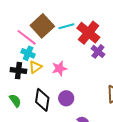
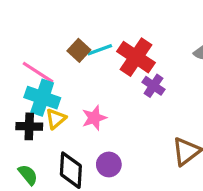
brown square: (42, 26) -> (79, 50), moved, size x0.6
cyan cross: (28, 53) -> (42, 98), size x1.5

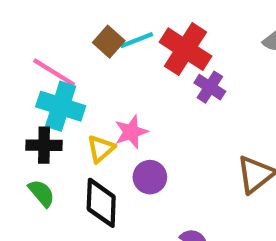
yellow triangle: (56, 119) -> (101, 149), moved
purple circle: (109, 164) -> (150, 177), moved
green semicircle: (28, 175) -> (42, 193), moved

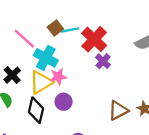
cyan cross: (61, 106) -> (46, 58), moved
black cross: (44, 145) -> (12, 75), turned 36
yellow triangle: (101, 149) -> (41, 82), size x1.6

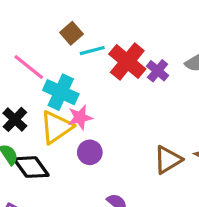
brown square: (55, 28) -> (71, 33), moved
purple cross: (103, 61) -> (158, 71), moved
black diamond: (36, 110) -> (31, 167), moved, turned -45

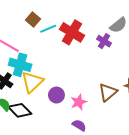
purple cross: (158, 71) -> (104, 41), moved
cyan cross: (61, 92) -> (20, 65), moved
pink star: (80, 117) -> (79, 102), moved

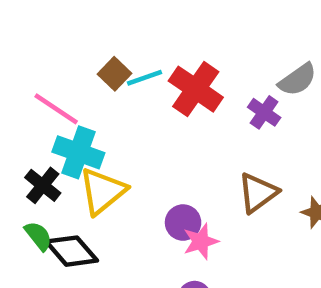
brown square: (33, 19) -> (114, 74), moved
brown triangle: (108, 92) -> (258, 193), moved
purple circle: (56, 95) -> (183, 223), moved

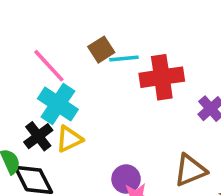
red cross: (196, 89) -> (162, 77), turned 33
black cross: (43, 185) -> (38, 136), moved
yellow triangle: (103, 191) -> (69, 139), size x0.7

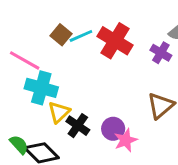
red cross: (162, 77) -> (115, 41), turned -32
black cross: (38, 136) -> (78, 126), moved

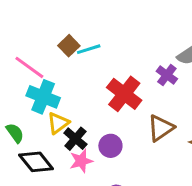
red cross: (115, 41) -> (124, 94), moved
pink star: (126, 140) -> (81, 161), moved
green semicircle: (19, 145) -> (15, 133), moved

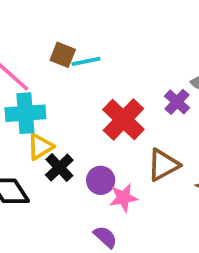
brown square: (69, 46) -> (63, 55), turned -30
cyan cross: (43, 97) -> (25, 113), turned -32
pink star: (81, 161) -> (124, 198), moved

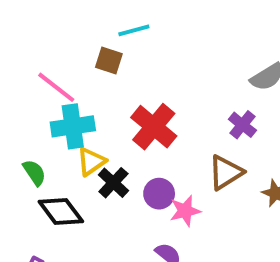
cyan line: (86, 61) -> (134, 30), moved
purple cross: (177, 102) -> (242, 125), moved
red cross: (123, 119) -> (154, 127), moved

